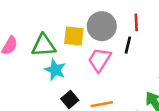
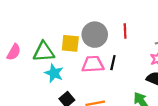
black line: (128, 45) -> (113, 63), moved
pink trapezoid: (99, 60) -> (93, 64), turned 55

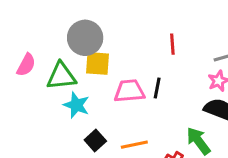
gray circle: (95, 35) -> (85, 38), moved
pink semicircle: (14, 52) -> (26, 65), moved

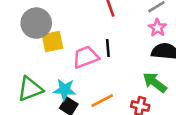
green triangle: (61, 76) -> (30, 89), moved
cyan star: (76, 105) -> (65, 90), moved

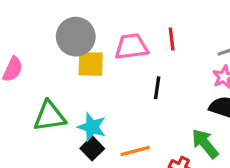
pink trapezoid: (86, 57) -> (131, 47), moved

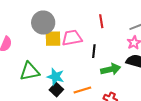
pink trapezoid: (131, 47) -> (72, 38), moved
green arrow: (205, 144) -> (111, 69), moved, turned 120

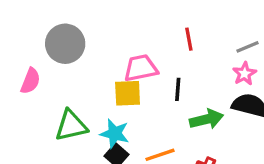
gray circle: (43, 23) -> (65, 44), moved
yellow square: (53, 39) -> (128, 93), moved

